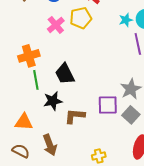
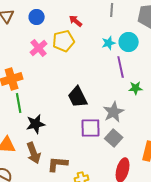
black trapezoid: (65, 74) -> (78, 97), moved
brown L-shape: (75, 116) -> (58, 164), moved
brown arrow: (50, 145) -> (34, 153), moved

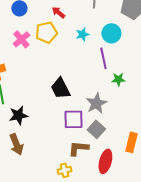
cyan star: (109, 43) -> (82, 34), moved
brown L-shape: (58, 164) -> (78, 148), moved

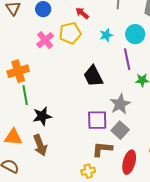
black trapezoid: (60, 88) -> (93, 76), moved

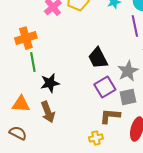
black trapezoid: (93, 76) -> (98, 58), moved
purple square: (97, 120) -> (105, 87), turned -30
gray square: (120, 130) -> (128, 97), turned 36

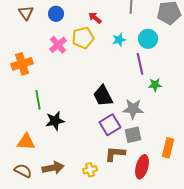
orange cross: (26, 38) -> (22, 64), moved
gray star: (128, 71) -> (133, 109), turned 30
brown arrow: (48, 112) -> (53, 168), moved, turned -80
yellow cross: (96, 138) -> (90, 170), moved

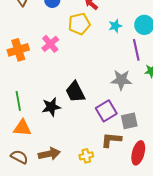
pink cross: (58, 45) -> (50, 44), moved
black trapezoid: (103, 96) -> (75, 92), moved
green line: (38, 100) -> (18, 101), moved
gray star: (133, 109) -> (121, 80), moved

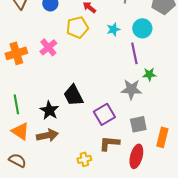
gray star: (121, 80) -> (131, 89), moved
black star: (51, 107) -> (49, 110), turned -30
gray square: (129, 121) -> (138, 124), moved
orange triangle: (22, 128) -> (20, 131), turned 30
brown arrow: (49, 154) -> (47, 135), moved

